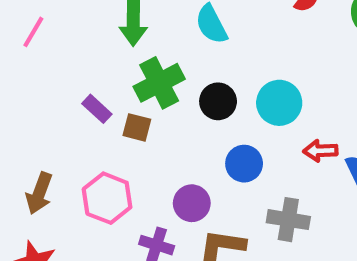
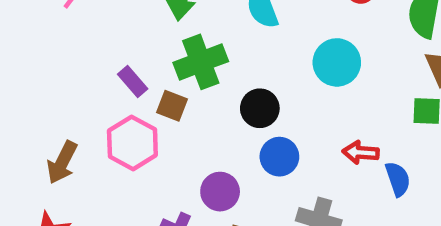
black circle: (218, 101) -> (260, 108), moved
cyan circle: (279, 103) -> (337, 62), moved
pink hexagon: (107, 198) -> (132, 143), moved

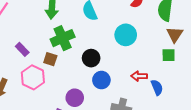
purple rectangle: (133, 81) -> (22, 49), moved

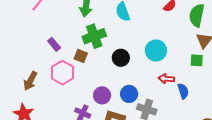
cyan circle: (126, 35) -> (156, 50), moved
blue circle: (101, 80) -> (129, 94), moved

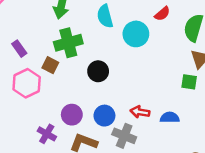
cyan circle: (156, 50) -> (136, 34), moved
red arrow: (166, 79) -> (140, 112), moved
blue semicircle: (183, 91) -> (170, 117), turned -77

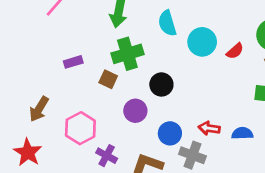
red semicircle: (162, 14) -> (235, 51), moved
purple rectangle: (19, 49) -> (73, 62), turned -70
pink hexagon: (27, 83) -> (80, 128), moved
purple circle: (72, 115) -> (135, 111), moved

